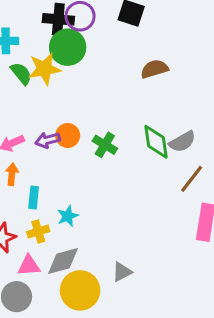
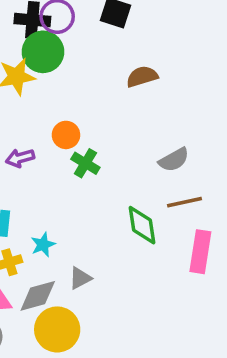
orange circle: (68, 135) -> (66, 135), moved
green diamond: (156, 142) -> (142, 225), moved
brown line: (192, 179) -> (184, 202), turned 40
gray triangle: (122, 272) -> (80, 278), moved

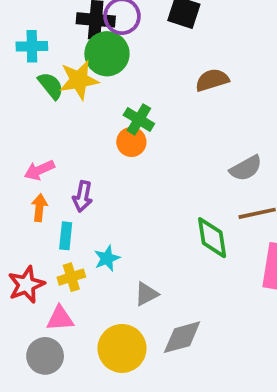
purple arrow: (20, 158) -> (83, 196), moved, turned -64
green cross: (85, 163) -> (139, 119), moved
gray diamond: (38, 296) -> (182, 337), moved

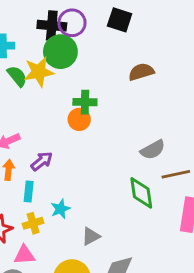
green cross: (139, 119) -> (85, 102), turned -30
gray semicircle: (246, 168) -> (153, 150), moved
purple arrow: (83, 196) -> (42, 161), turned -140

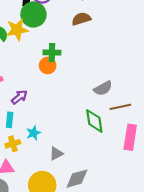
brown semicircle: (141, 72) -> (81, 19), moved

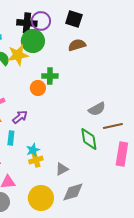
orange circle: (48, 66) -> (38, 88), moved
yellow cross: (13, 144) -> (36, 160), moved
gray triangle: (56, 154) -> (62, 169), moved

